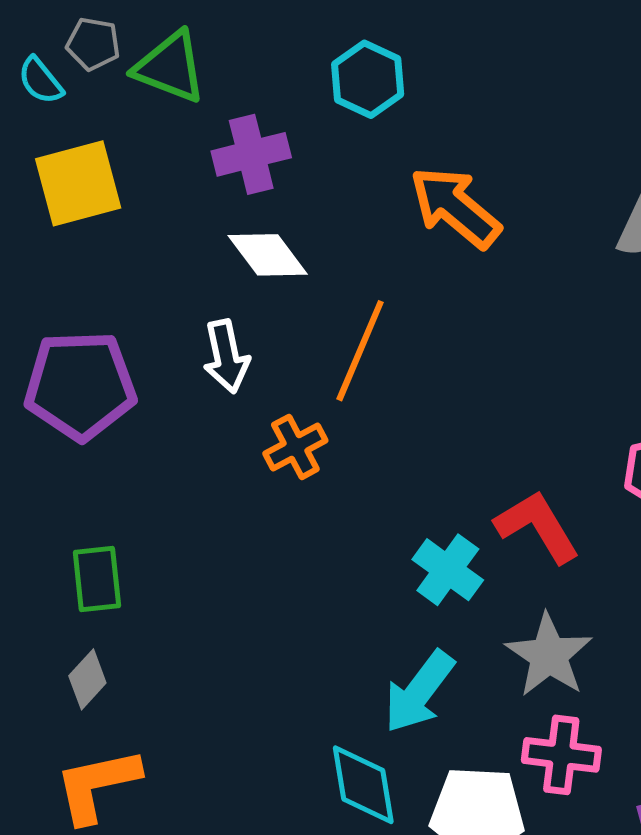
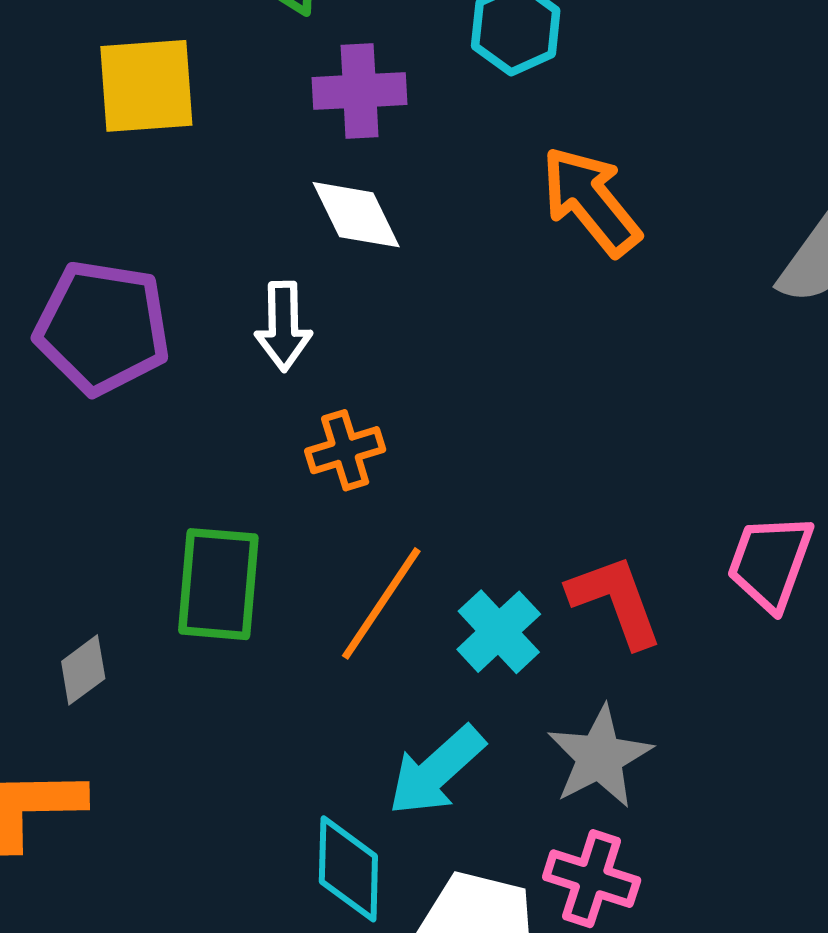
orange line: (360, 351) -> (381, 603), moved
green rectangle: (97, 579) -> (218, 584), moved, size x1.4
gray diamond: (87, 679) -> (83, 670), moved

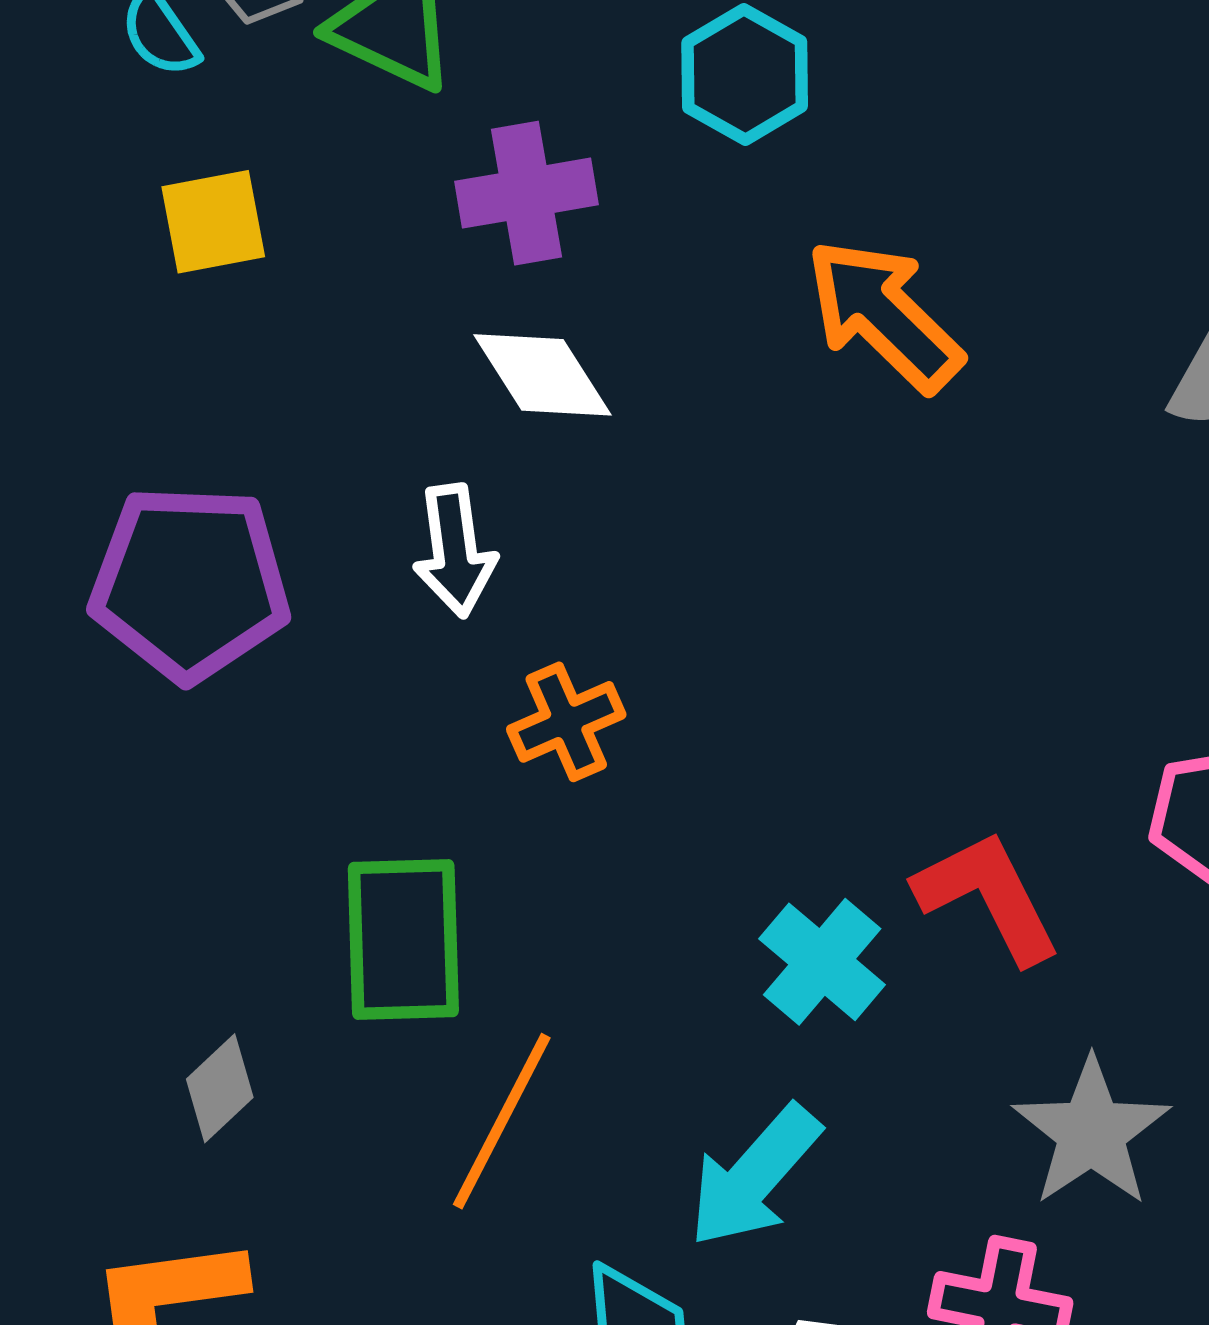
yellow square: (146, 86) -> (213, 222), size x0.7
orange line: (381, 603) -> (502, 1121), moved
gray star: (600, 757) -> (1091, 1132), moved

